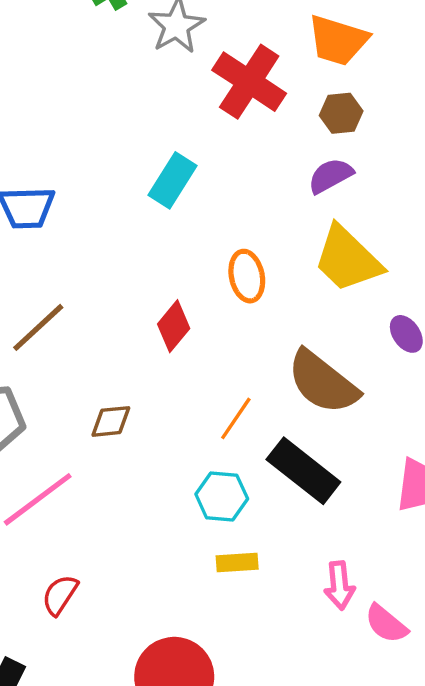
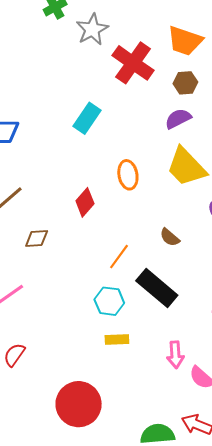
brown semicircle: (323, 382) -> (170, 237), size x0.5
brown diamond: (111, 421) -> (37, 239), moved

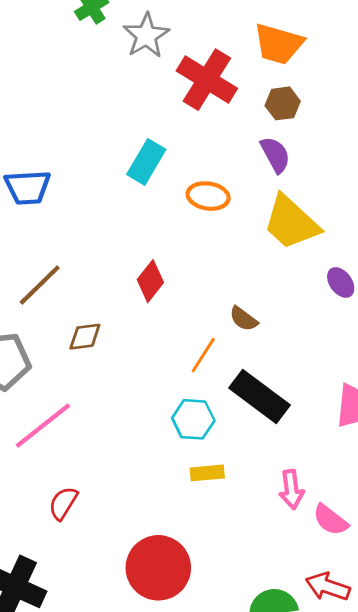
purple semicircle: (178, 119) -> (275, 155), turned 92
orange ellipse: (128, 175) -> (208, 196), moved, turned -68
brown semicircle: (170, 237) -> (244, 319), moved

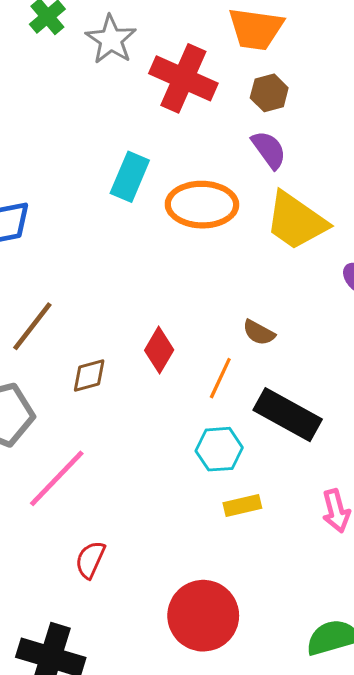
orange ellipse: (208, 196) -> (202, 205), size x1.5
red diamond: (150, 281) -> (159, 350), moved

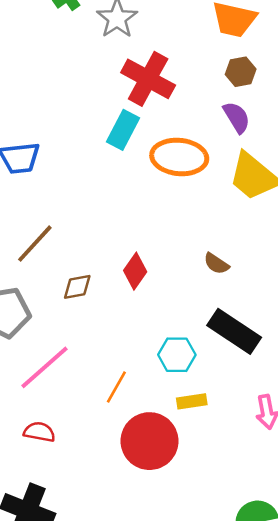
red cross: (183, 78) -> (148, 79), moved
orange line: (220, 378) -> (116, 387), moved
red semicircle: (90, 560) -> (39, 432), moved, turned 72
red circle: (203, 616) -> (149, 441), moved

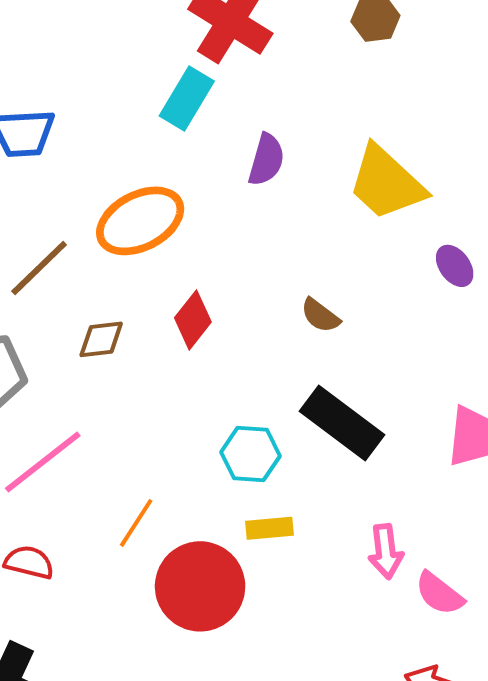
purple semicircle: (237, 117) -> (266, 160), moved, turned 44
orange ellipse: (179, 157) -> (140, 221), moved, turned -36
orange line: (116, 387) -> (136, 523), moved

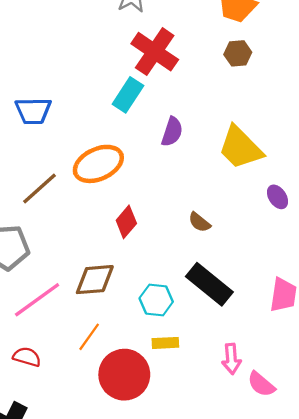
brown diamond: (101, 339) -> (95, 280), moved, size x1.5

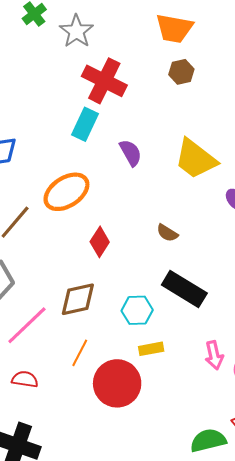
purple semicircle: (172, 132) -> (131, 153), turned -40

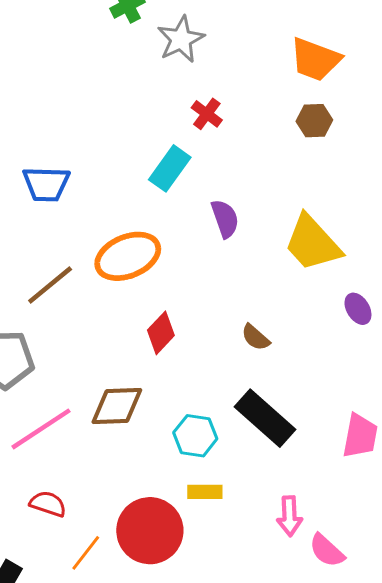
red cross: (104, 81) -> (207, 114), size x0.5
orange line: (80, 353) -> (86, 553), moved
red semicircle: (25, 379) -> (48, 504), moved

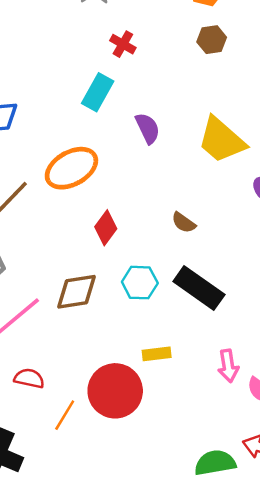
cyan hexagon: (195, 436) -> (140, 283), moved

